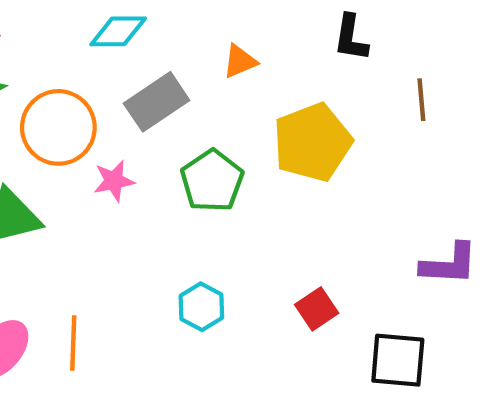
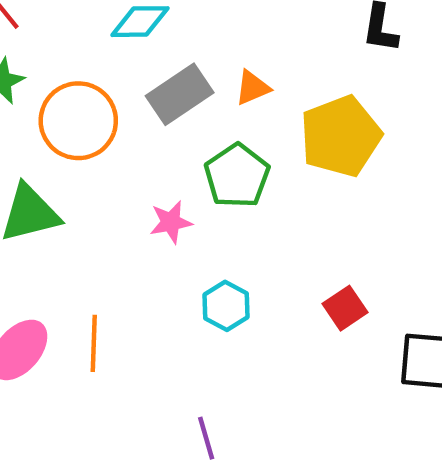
orange triangle: (240, 61) -> (252, 88), moved
pink star: (114, 181) -> (171, 222), moved

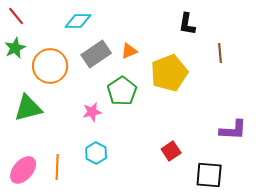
cyan hexagon: (226, 306) -> (96, 153), moved

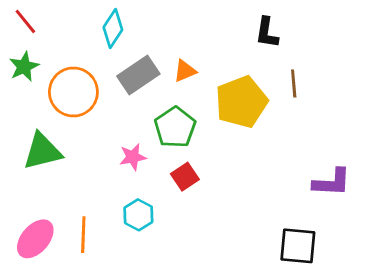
cyan diamond: (78, 21) -> (113, 28), turned -56
brown line: (220, 53) -> (294, 84), moved
red square: (171, 151) -> (185, 177), moved

